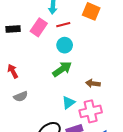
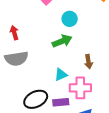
brown arrow: (93, 83) -> (88, 62), turned -120
gray semicircle: (21, 96) -> (16, 59), size x1.6

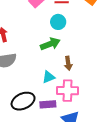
brown arrow: (88, 62) -> (68, 63), moved

